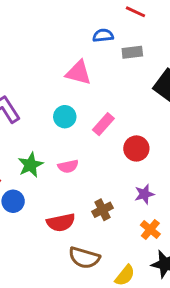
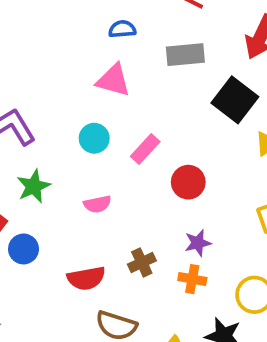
blue semicircle: (103, 35) -> (122, 29), moved
gray rectangle: (132, 52) -> (185, 55), size x1.4
green star: (30, 165) -> (34, 186), moved
orange cross: (150, 229) -> (192, 279), moved, turned -30

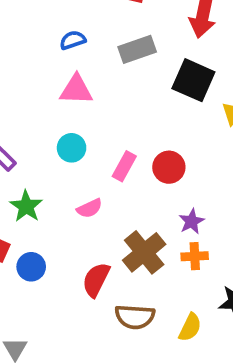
pink rectangle: (145, 149) -> (124, 166), moved
brown cross: (142, 263) -> (144, 252), size x1.6
red semicircle: (86, 278) -> (96, 280), turned 141

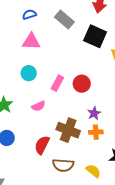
gray rectangle: (137, 49) -> (64, 20), turned 60
brown cross: (144, 252) -> (68, 130), turned -30
yellow semicircle: (190, 327) -> (93, 171), turned -77

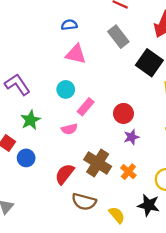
blue semicircle: (29, 14) -> (69, 25), moved
pink rectangle: (57, 83) -> (86, 107), moved
purple star: (94, 113) -> (131, 137), moved
orange cross: (96, 132) -> (128, 172), turned 32

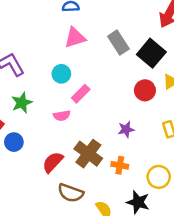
gray rectangle: (118, 37) -> (118, 43), moved
pink triangle: (76, 54) -> (75, 38), turned -35
red circle: (123, 113) -> (145, 90), moved
orange cross: (128, 172) -> (120, 165), turned -35

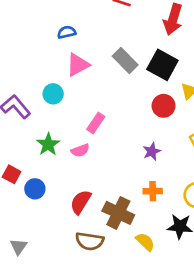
cyan circle: (61, 74) -> (53, 94), moved
green star: (22, 103) -> (48, 144), moved
brown cross: (88, 154) -> (118, 213), moved
brown semicircle: (71, 193) -> (90, 241), moved

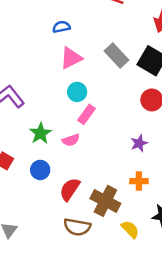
cyan circle: (53, 94) -> (77, 92), moved
blue circle: (35, 189) -> (40, 170), moved

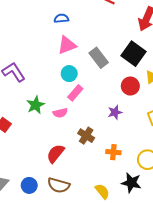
gray rectangle: (116, 56) -> (99, 58), moved
purple star: (139, 143) -> (115, 112), moved
blue circle: (40, 170) -> (29, 185), moved
brown cross: (105, 201) -> (86, 136), moved, size x0.7

